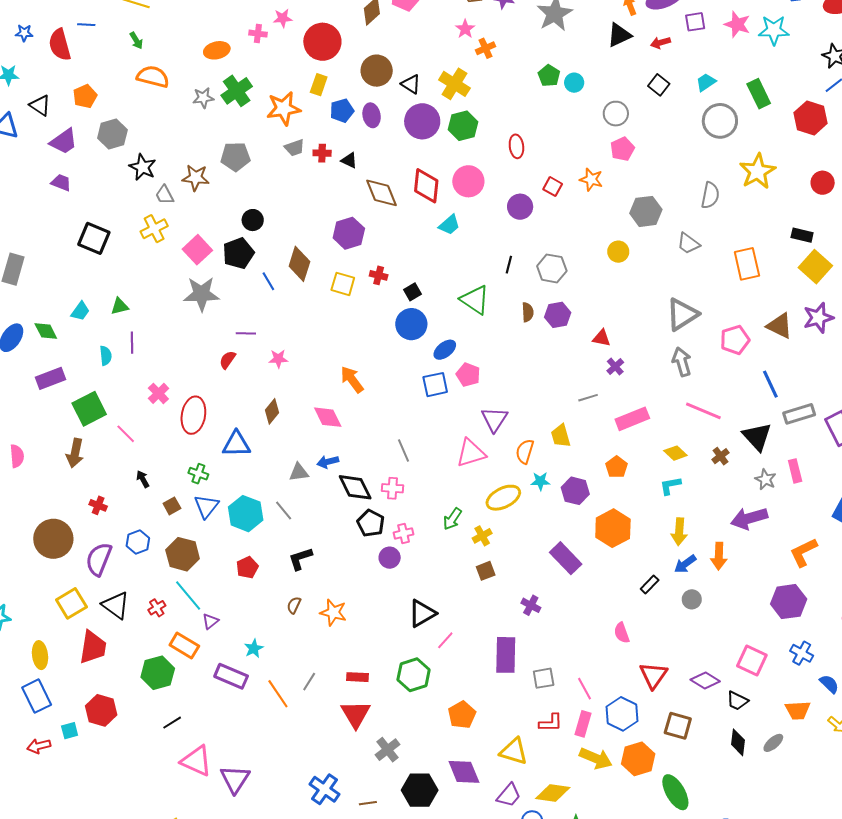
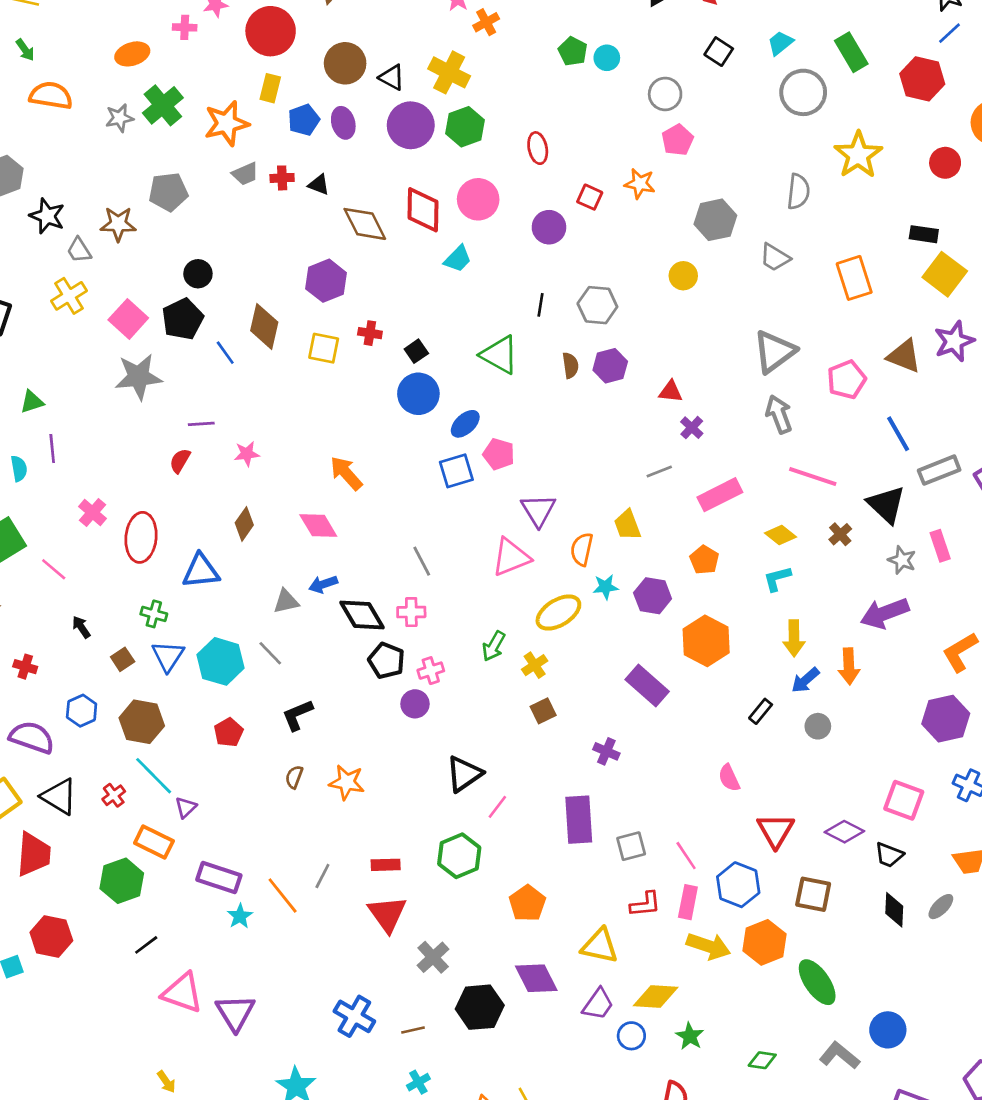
purple semicircle: (99, 559) -> (32, 737), turned 92
cyan star: (254, 648) -> (240, 916), moved

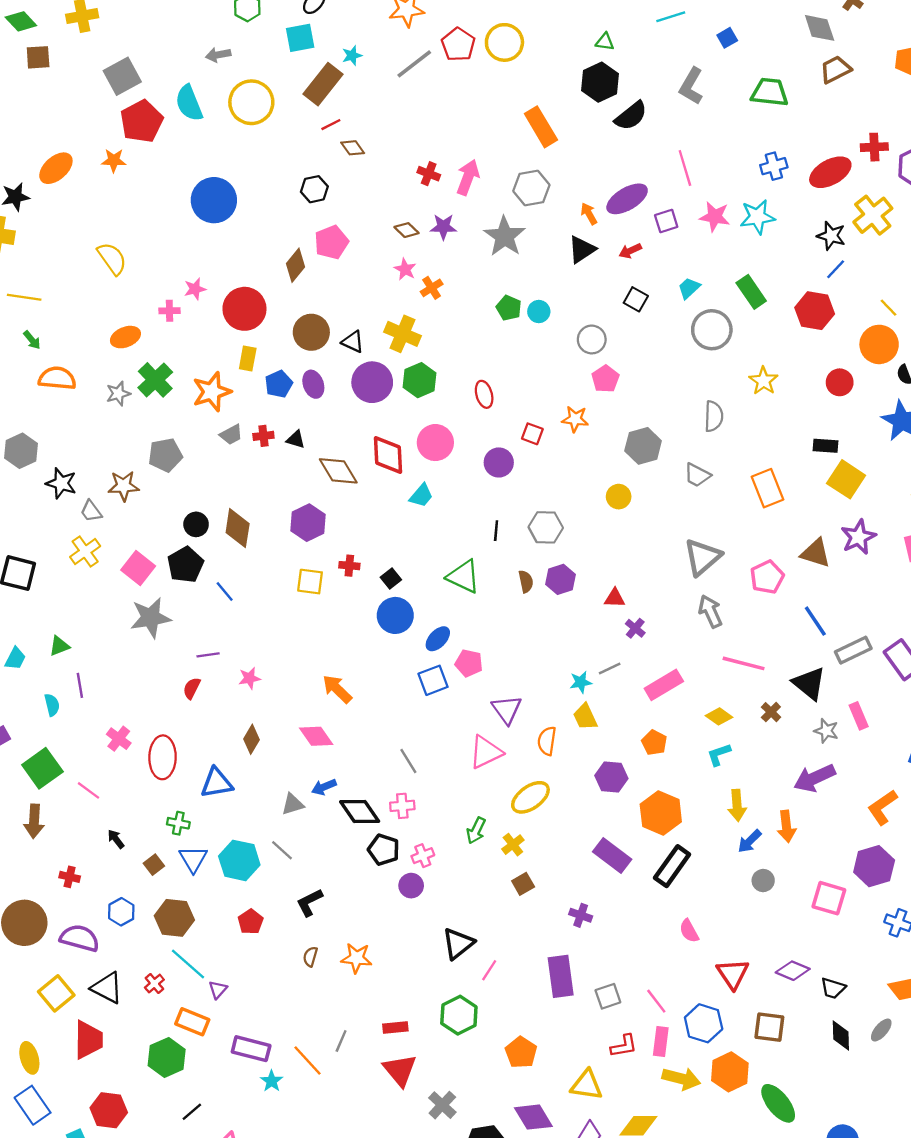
yellow star: (858, 155) -> (763, 381), size x0.7
brown diamond: (264, 326) -> (238, 528), moved
cyan star: (605, 587) -> (581, 682), moved
black rectangle: (761, 711) -> (672, 866), moved, size x1.8
pink square: (904, 800) -> (829, 898), moved

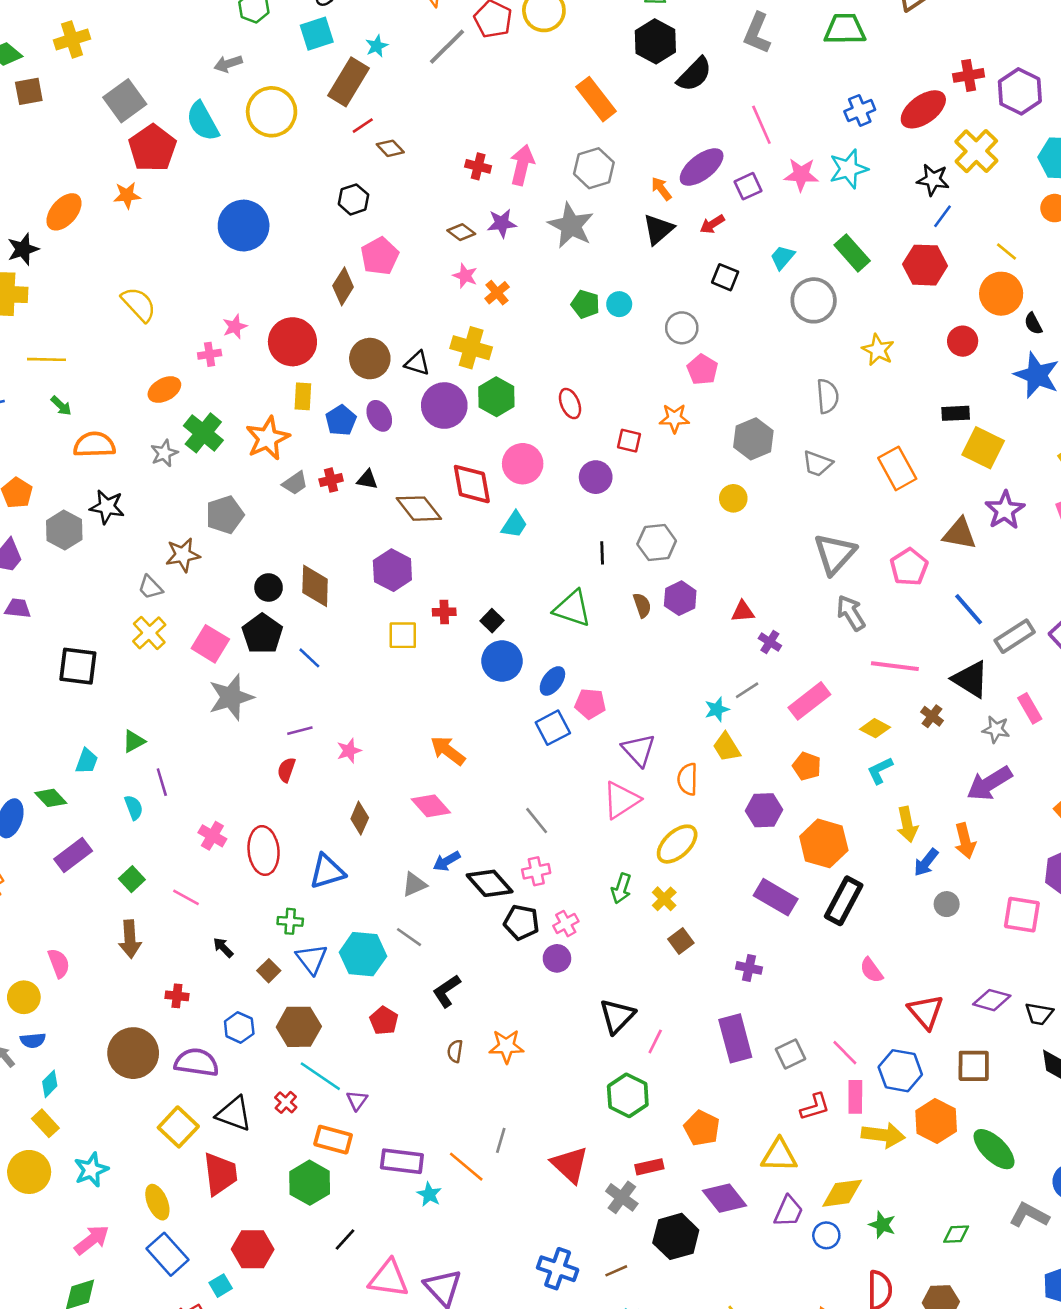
black star: (61, 483) -> (107, 507), moved
green square: (42, 768) -> (132, 879), size x0.6
red rectangle: (395, 1027) -> (649, 1167), moved

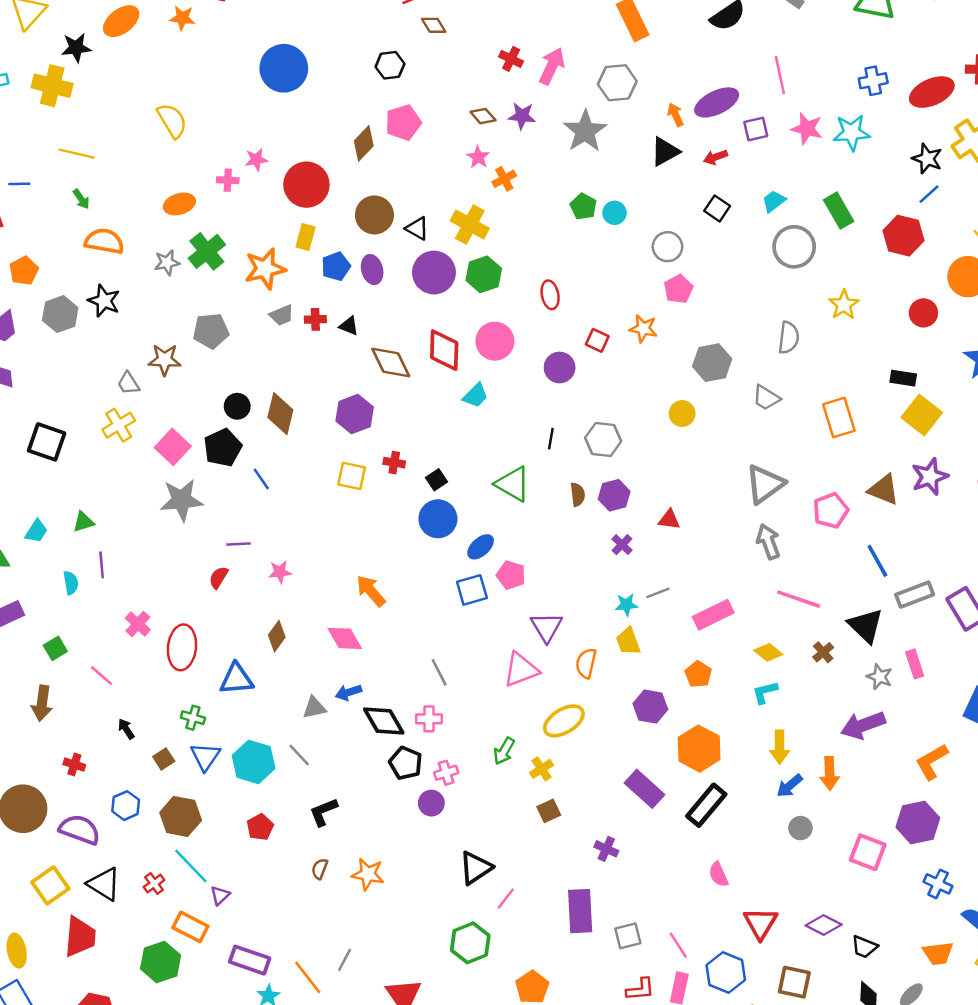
purple cross: (770, 642) -> (622, 545), moved

